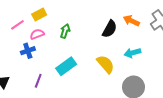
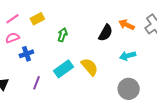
pink line: (17, 25) -> (12, 19), moved
pink semicircle: (37, 34) -> (12, 38), moved
yellow semicircle: (106, 64) -> (90, 67), moved

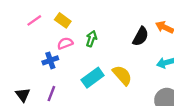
yellow rectangle: (37, 19) -> (63, 20), turned 64
pink semicircle: (12, 38) -> (65, 43), moved
purple line: (36, 83) -> (51, 94), moved

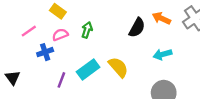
pink line: (34, 20) -> (29, 31), moved
purple line: (51, 94) -> (61, 80), moved
black triangle: (23, 95) -> (13, 78), moved

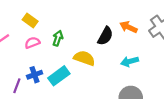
blue cross: (45, 52) -> (35, 75), moved
yellow semicircle: (118, 67) -> (84, 58), moved, turned -30
purple line: (61, 80) -> (17, 86), moved

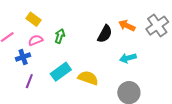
yellow semicircle: (84, 58) -> (88, 78), moved
blue cross: (35, 75) -> (23, 57), moved
purple line: (17, 86) -> (29, 81), moved

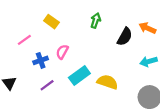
green arrow: (60, 36) -> (96, 20), moved
pink semicircle: (36, 40) -> (62, 52), moved, turned -40
purple line: (29, 81) -> (47, 85), turned 32

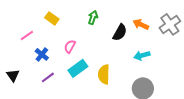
pink semicircle: (62, 52) -> (70, 46), moved
blue cross: (41, 60) -> (42, 54), turned -32
yellow semicircle: (107, 82) -> (104, 74), turned -108

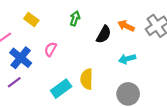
blue cross: (42, 54) -> (21, 58), size x1.5
cyan rectangle: (78, 68) -> (61, 89), moved
purple line: (48, 77) -> (14, 82), moved

